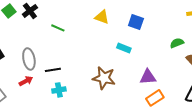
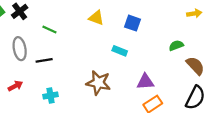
gray ellipse: (29, 59) -> (20, 49), moved
black line: (53, 70) -> (44, 60), moved

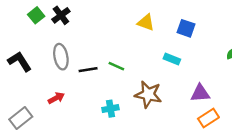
green line: (49, 29) -> (116, 66), moved
cyan cross: (50, 96) -> (110, 109), moved

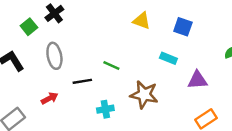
green square: (36, 15) -> (29, 27), moved
black line: (88, 70) -> (82, 81), moved
purple triangle: (200, 93) -> (198, 80), moved

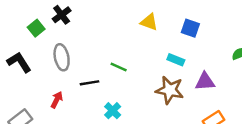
brown star: (144, 95) -> (170, 90), moved
red arrow: (50, 98) -> (57, 100), turned -35
cyan cross: (105, 109) -> (113, 111), turned -35

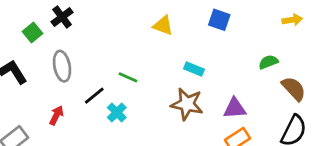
blue square: (190, 28) -> (219, 20), moved
purple triangle: (205, 82) -> (235, 108), moved
black line: (90, 83) -> (94, 96), turned -30
cyan cross: (113, 111) -> (117, 112), moved

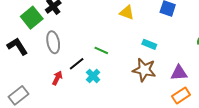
green square: (33, 32) -> (32, 18), size x1.5
red arrow: (56, 115) -> (57, 78), moved

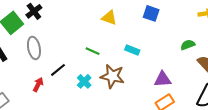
green line: (101, 50) -> (93, 51), moved
brown star: (144, 70) -> (112, 76), moved
cyan cross: (93, 76) -> (84, 81), moved

